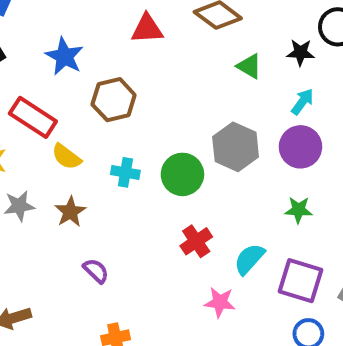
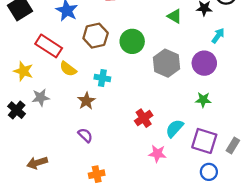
cyan arrow: (302, 102) -> (218, 36), moved
green circle: (182, 174) -> (132, 41), moved
brown star: (70, 212) -> (86, 101), moved

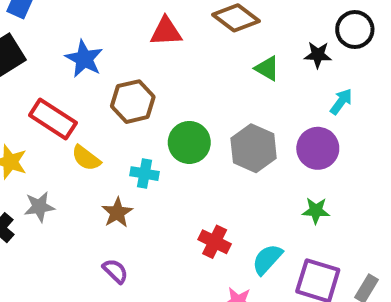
green circle: (132, 41) -> (189, 142), moved
red cross: (144, 118) -> (215, 242), turned -30

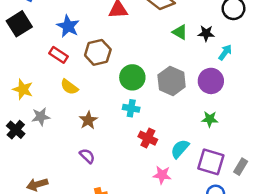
black star: (318, 55) -> (206, 33), moved
red rectangle: (53, 119) -> (59, 55), moved, size x0.7
cyan cross: (144, 174) -> (131, 108), moved

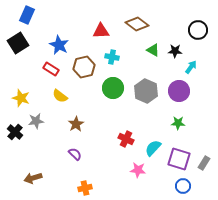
cyan cross: (131, 108) -> (112, 57), moved

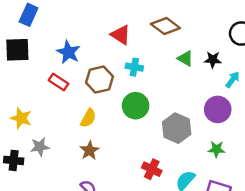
red triangle: (101, 31) -> (121, 35), turned 36
black square: (18, 43) -> (17, 50), turned 30
gray hexagon: (146, 91) -> (177, 128), moved
yellow semicircle: (60, 96) -> (88, 118), moved, turned -98
black cross: (15, 132) -> (14, 160), turned -35

